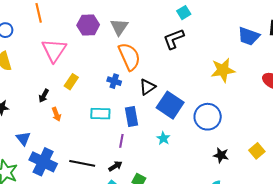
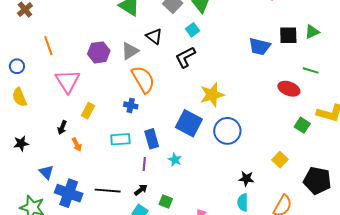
gray triangle: (119, 27) -> (130, 51), turned 30
yellow star: (223, 70) -> (212, 95), moved
black triangle: (147, 87) -> (154, 36), moved, turned -42
cyan star: (163, 138) -> (175, 160), moved
black star: (221, 155) -> (246, 179), moved

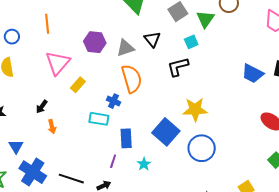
yellow rectangle: (88, 111) -> (78, 85), moved
cyan rectangle: (120, 139) -> (99, 119), moved

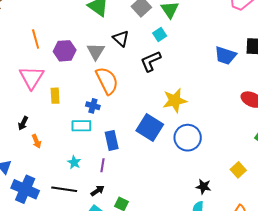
orange line: (47, 24) -> (36, 39), moved
gray triangle: (125, 48) -> (96, 51), turned -30
yellow rectangle: (78, 85) -> (55, 96), turned -35
cyan star: (144, 164) -> (74, 162), moved

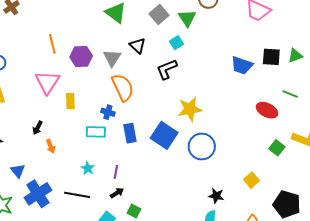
blue rectangle: (112, 140) -> (130, 133), moved
blue cross: (25, 189) -> (38, 194), turned 32
black arrow: (97, 191) -> (117, 193), moved

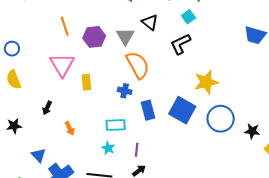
black arrow: (38, 128) -> (47, 108), moved
cyan rectangle: (96, 132) -> (116, 125), moved
black star: (216, 196) -> (252, 131), moved

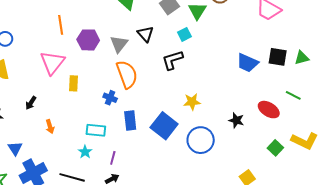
yellow star: (206, 82) -> (192, 102), size x0.7
black star: (252, 131) -> (236, 120), moved

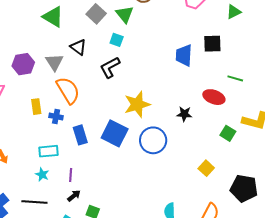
cyan square: (184, 34) -> (117, 40), turned -32
green triangle: (302, 58) -> (234, 12), moved
blue trapezoid: (247, 63) -> (184, 55), turned 80
yellow rectangle: (74, 83) -> (36, 107), moved
yellow star: (192, 102) -> (137, 104), size x1.5

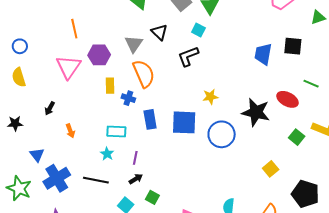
purple hexagon: (23, 64) -> (99, 55), moved
yellow star: (137, 104) -> (210, 97), size x0.6
black star: (184, 114) -> (256, 112), size x1.8
blue square: (115, 133) -> (184, 122), turned -32

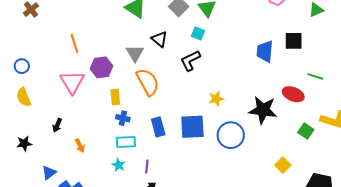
blue cross: (128, 98) -> (123, 118), moved
blue triangle: (37, 155) -> (49, 173), turned 35

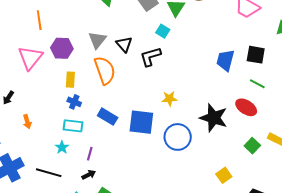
black triangle: (160, 39) -> (124, 44), moved
green line: (315, 76) -> (257, 84), moved
blue rectangle: (158, 127) -> (108, 117), turned -54

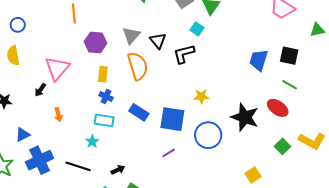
pink triangle: (30, 58) -> (57, 68), moved
purple line: (90, 154) -> (169, 153), moved, turned 40

